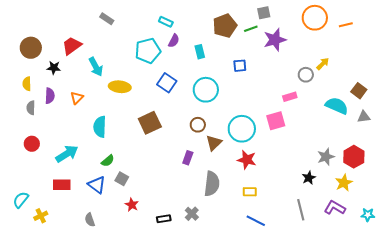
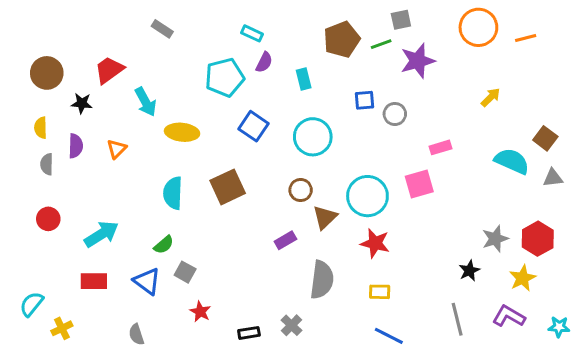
gray circle: (306, 75) -> (395, 114), moved
cyan semicircle: (100, 127) -> (173, 193), moved
purple rectangle: (188, 158) -> (285, 240), turned 40

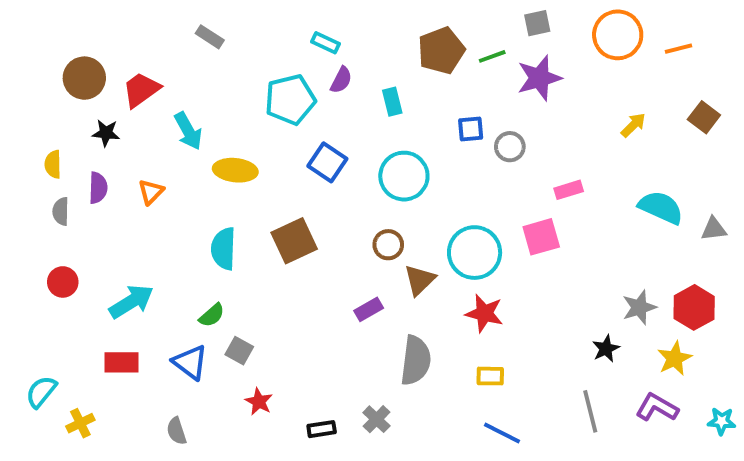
gray square: (401, 20) -> (537, 23), moved
brown circle: (47, 73) -> (84, 78), moved
brown square: (545, 138) -> (704, 117), moved

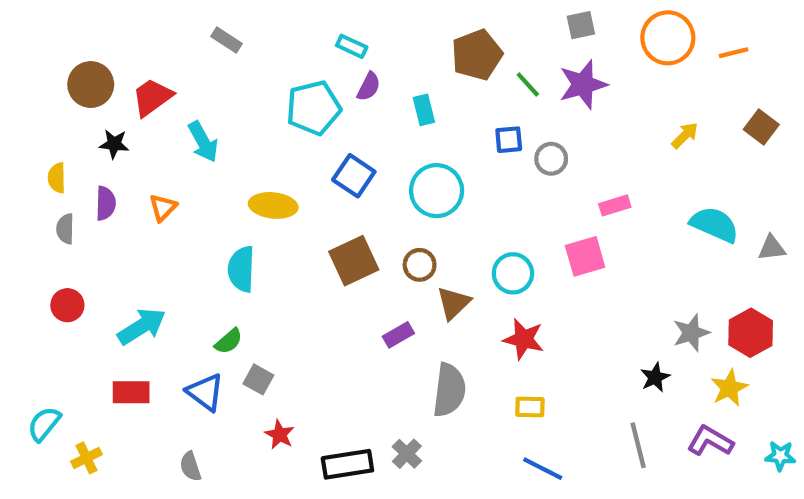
green line: (492, 56) -> (528, 85), moved, turned 68
yellow ellipse: (235, 170) -> (273, 205), moved
brown square: (294, 241) -> (354, 261), moved
cyan circle: (475, 253) -> (513, 273), size x0.7
black rectangle: (322, 429) -> (347, 464), size x1.6

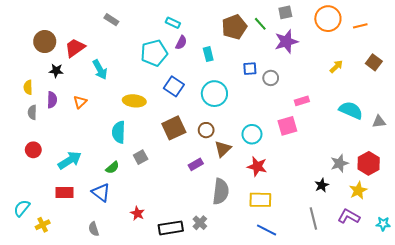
green line: (528, 85) -> (260, 24), moved
gray square: (258, 379) -> (141, 157), moved, turned 32
yellow rectangle: (530, 407) -> (260, 200), size x1.5

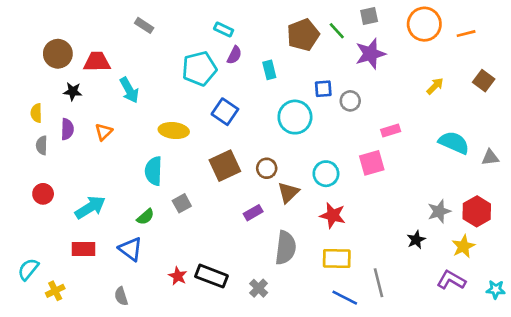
red trapezoid: (75, 48) -> (97, 62), turned 35
cyan circle: (214, 94) -> (295, 117), moved
gray line: (313, 219) -> (378, 283), moved
black rectangle: (171, 228) -> (211, 276), moved, turned 30

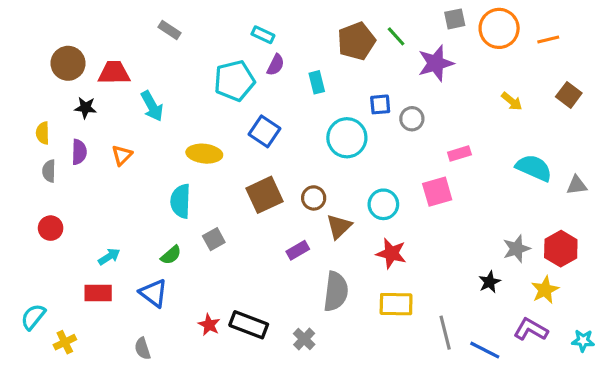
gray square: (369, 16) -> (455, 19), moved
yellow arrow: (435, 86) -> (512, 101), turned 84
cyan arrow: (90, 207) -> (109, 257), moved, size x0.6
blue line: (345, 298) -> (485, 350), moved

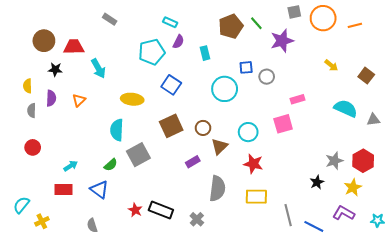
brown square: (569, 95) -> (366, 76), moved
gray square: (214, 239) -> (138, 155), size x1.6

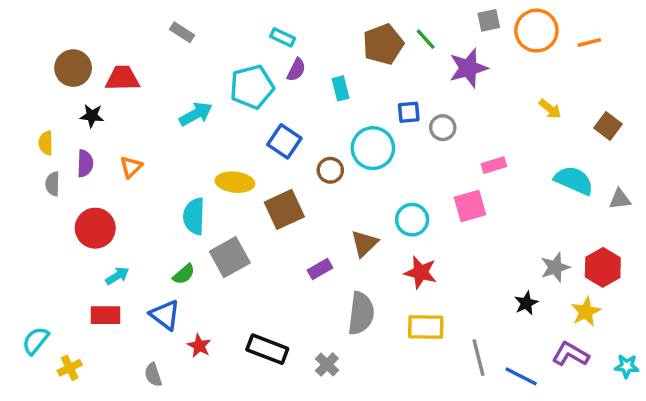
cyan arrow: (98, 68) -> (196, 114), moved, turned -90
yellow ellipse: (132, 99) -> (235, 182), moved
brown circle: (203, 128) -> (330, 170), moved
red circle: (33, 147) -> (95, 228), moved, size x1.5
red star: (135, 210) -> (199, 346), moved

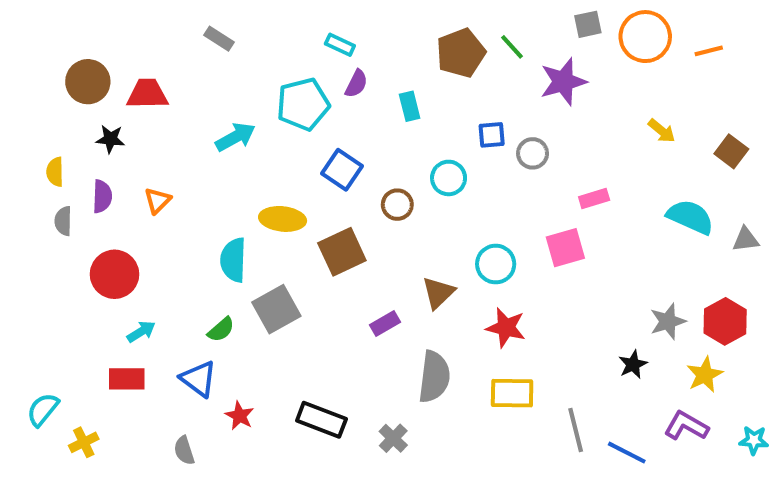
cyan circle: (373, 148) -> (449, 178), size x0.7

